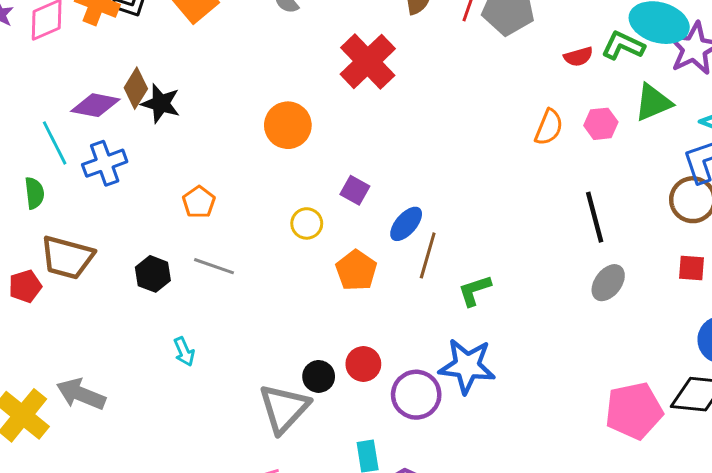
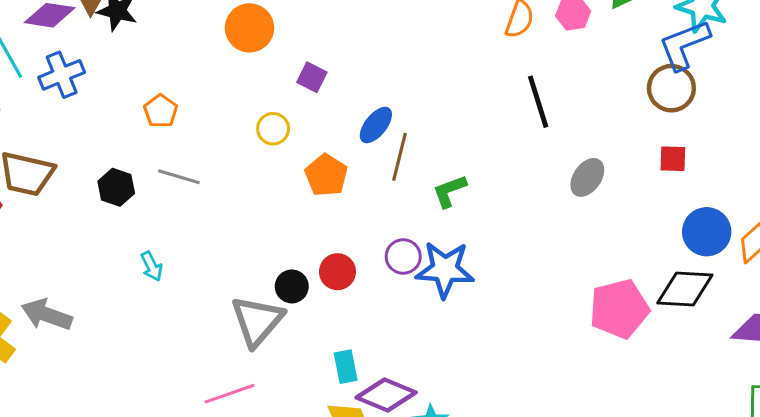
purple square: (355, 190) -> (312, 77), moved
black line: (595, 217) -> (538, 102), moved
purple circle: (416, 395) -> (403, 256), moved, size x0.7

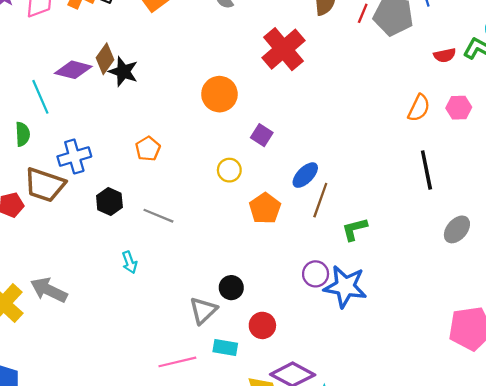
blue cross: (62, 75) -> (74, 156), moved
gray line: (179, 177) -> (158, 216), moved
red circle: (337, 272) -> (262, 325), moved
gray triangle: (257, 321) -> (203, 310), size x0.7
cyan rectangle: (346, 367) -> (225, 348), moved, turned -75

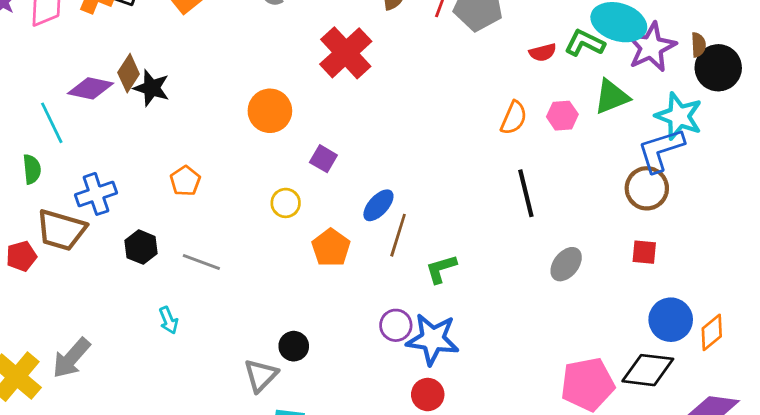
gray arrow: (49, 290) -> (71, 358), turned -72
red circle: (262, 325) -> (428, 395), moved

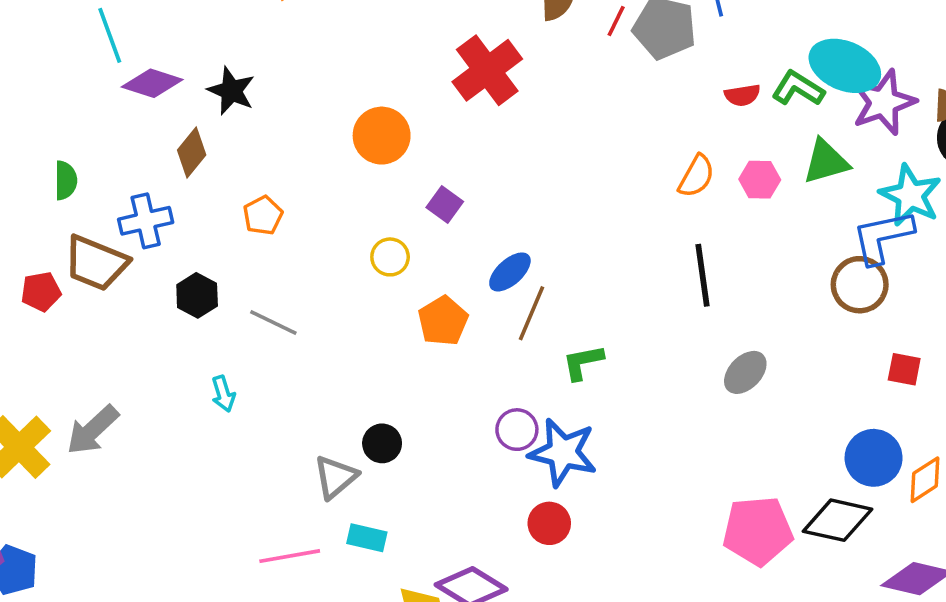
brown diamond: (129, 73) -> (192, 153), moved
cyan line: (52, 123) -> (110, 35), moved
red square: (644, 252) -> (904, 369), moved

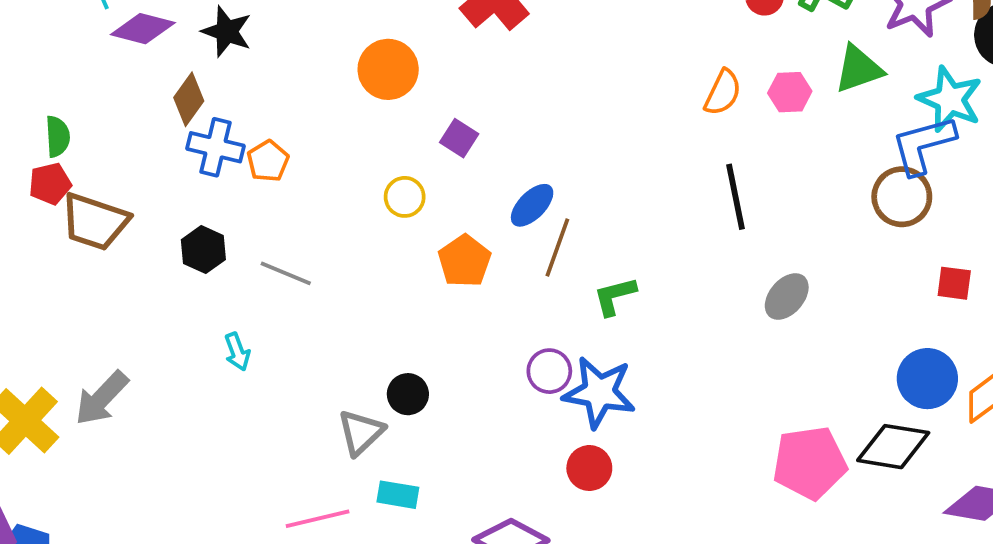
blue cross: (146, 221) -> (215, 147), moved, turned 30
red pentagon: (41, 292) -> (50, 184), moved

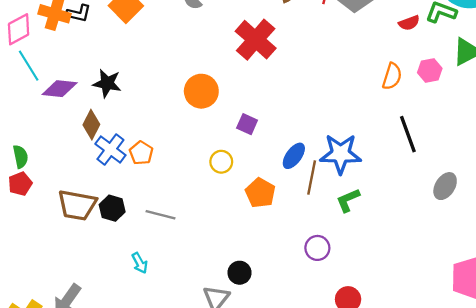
blue cross: (215, 147) -> (110, 149), turned 32
brown trapezoid: (95, 222) -> (77, 205), moved
blue star: (599, 392) -> (341, 154), moved

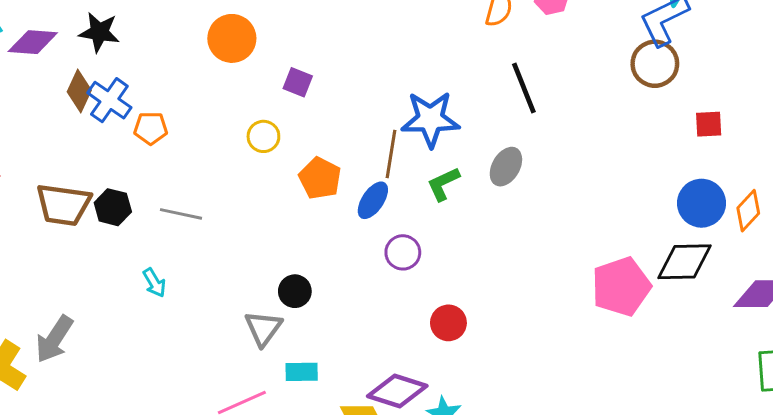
blue cross: (110, 149) -> (109, 100), moved
orange pentagon: (141, 153) -> (151, 128), turned -30
blue ellipse: (294, 156) -> (373, 200), moved
gray ellipse: (445, 186) -> (506, 167), moved

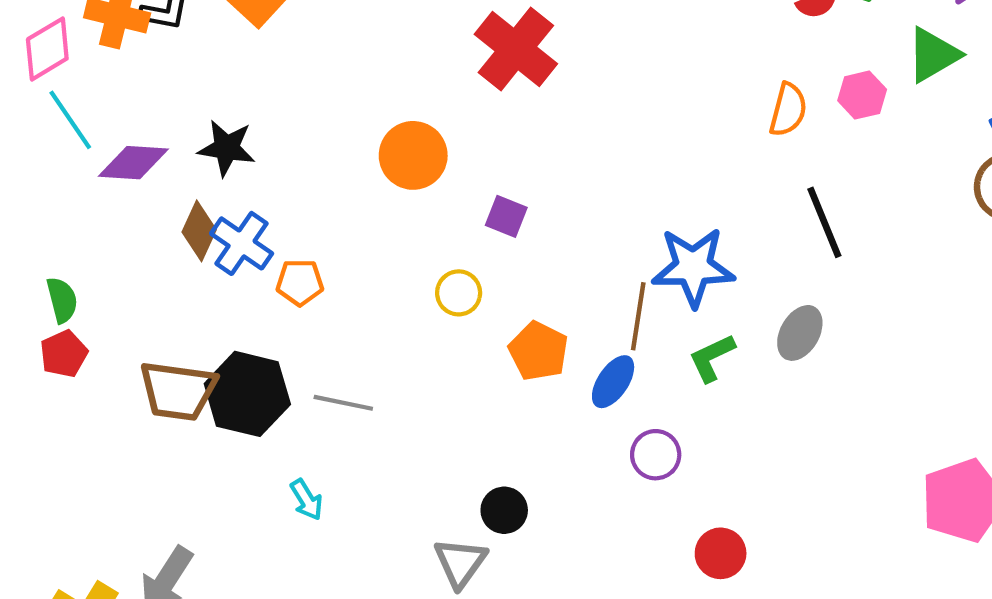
black hexagon: (113, 207) -> (247, 394), size x1.6

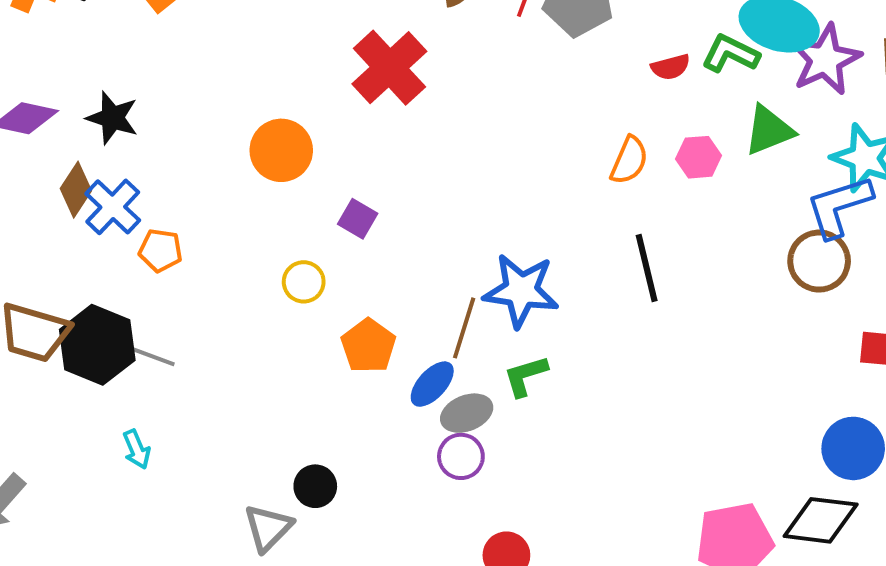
gray ellipse: (800, 333) -> (467, 413), moved, turned 30
gray line: (343, 403) -> (148, 355), moved

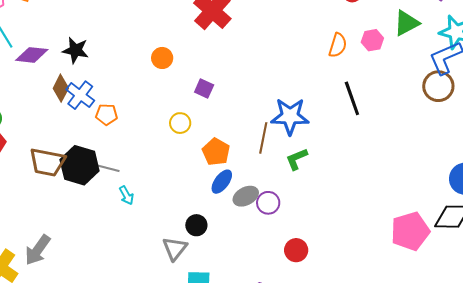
orange circle: (281, 150) -> (162, 58), size x0.7
blue ellipse: (432, 384) -> (222, 182), moved
gray ellipse: (467, 413) -> (246, 196), moved
cyan arrow: (137, 449) -> (126, 195), moved

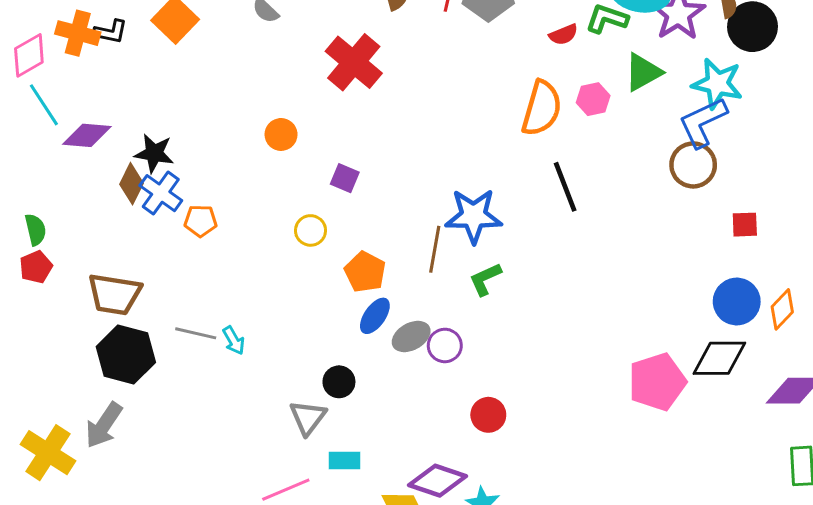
orange semicircle: (338, 45) -> (542, 108), size x1.5
black star: (76, 50) -> (154, 153), moved
black hexagon: (80, 165) -> (126, 355), moved
gray line: (106, 168) -> (196, 333), moved

